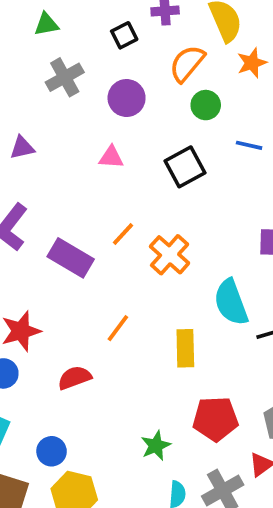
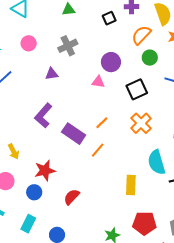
gray cross: (65, 77) -> (68, 46), moved
purple circle: (127, 98) -> (111, 62), moved
orange cross: (170, 255) -> (141, 123), moved
orange line: (118, 328) -> (98, 150), moved
red semicircle: (75, 378) -> (72, 197), turned -30

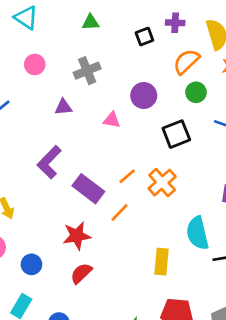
pink triangle: (98, 82) -> (112, 120), moved
orange cross: (141, 123) -> (162, 183), moved
red star: (45, 171) -> (77, 236), moved

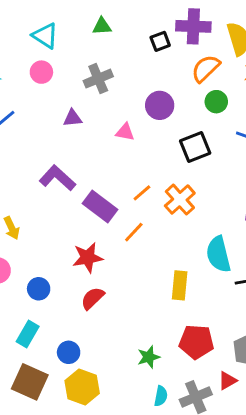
cyan triangle: (26, 18) -> (45, 36), moved
purple cross: (175, 23) -> (193, 26), size x1.6
purple L-shape: (49, 162) -> (57, 178), turned 88

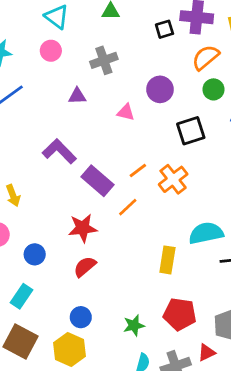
cyan semicircle: (218, 254) -> (206, 233), turned 88
blue circle: (69, 352) -> (81, 317), moved

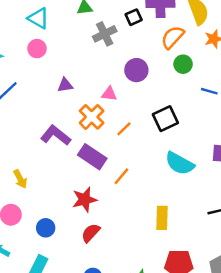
gray cross: (104, 60) -> (105, 34), moved
black square: (191, 131) -> (165, 119), moved
orange line: (138, 171) -> (124, 129), moved
orange cross: (173, 179) -> (92, 117), moved
cyan semicircle: (206, 233) -> (180, 163), moved, turned -132

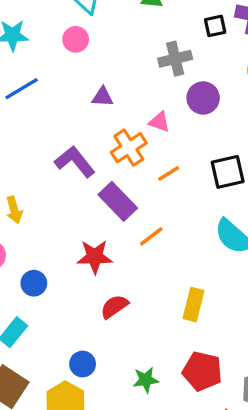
gray cross: (105, 34) -> (175, 59), moved
red semicircle: (91, 233) -> (114, 307), moved

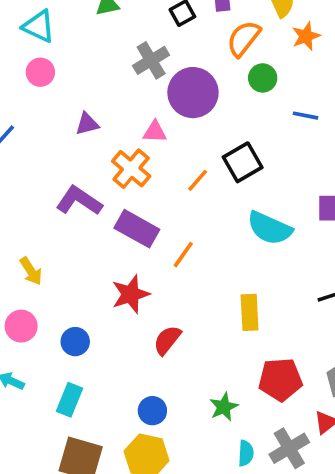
purple circle: (203, 98) -> (193, 93), size x1.4
orange line: (169, 174) -> (198, 180), moved

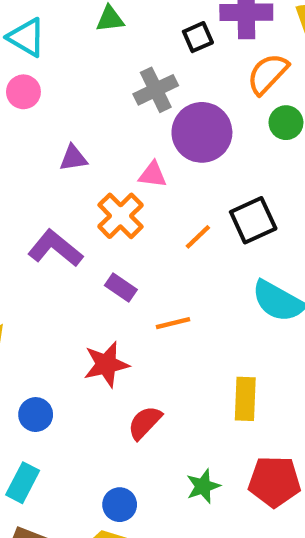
purple rectangle: (137, 229) -> (121, 287), size x0.6
orange line: (183, 255) -> (173, 323), turned 36
green star: (224, 407) -> (203, 486), moved

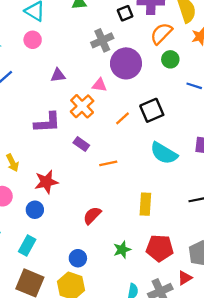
purple L-shape: (55, 248) -> (47, 122), turned 136
red star: (106, 364) -> (46, 182), moved

